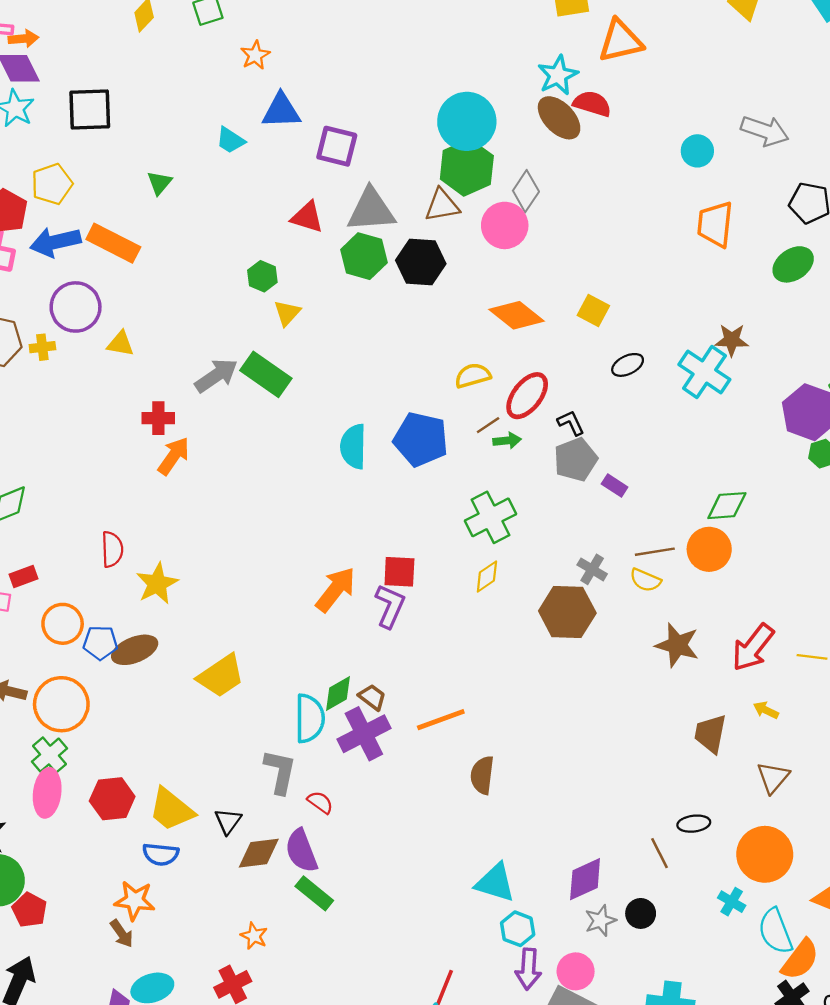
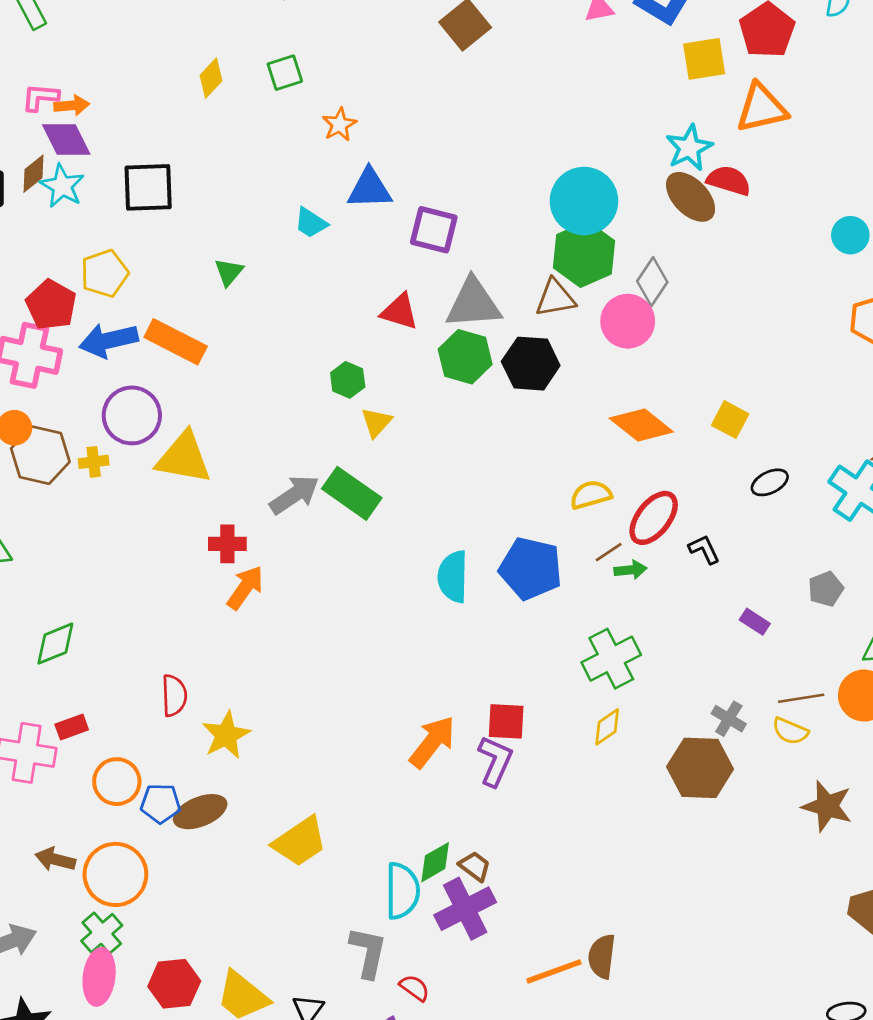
yellow triangle: (120, 344) -> (184, 458), size x1.8
gray pentagon: (576, 459) -> (826, 589), moved, size x0.7
orange line: (441, 720) -> (554, 971), moved

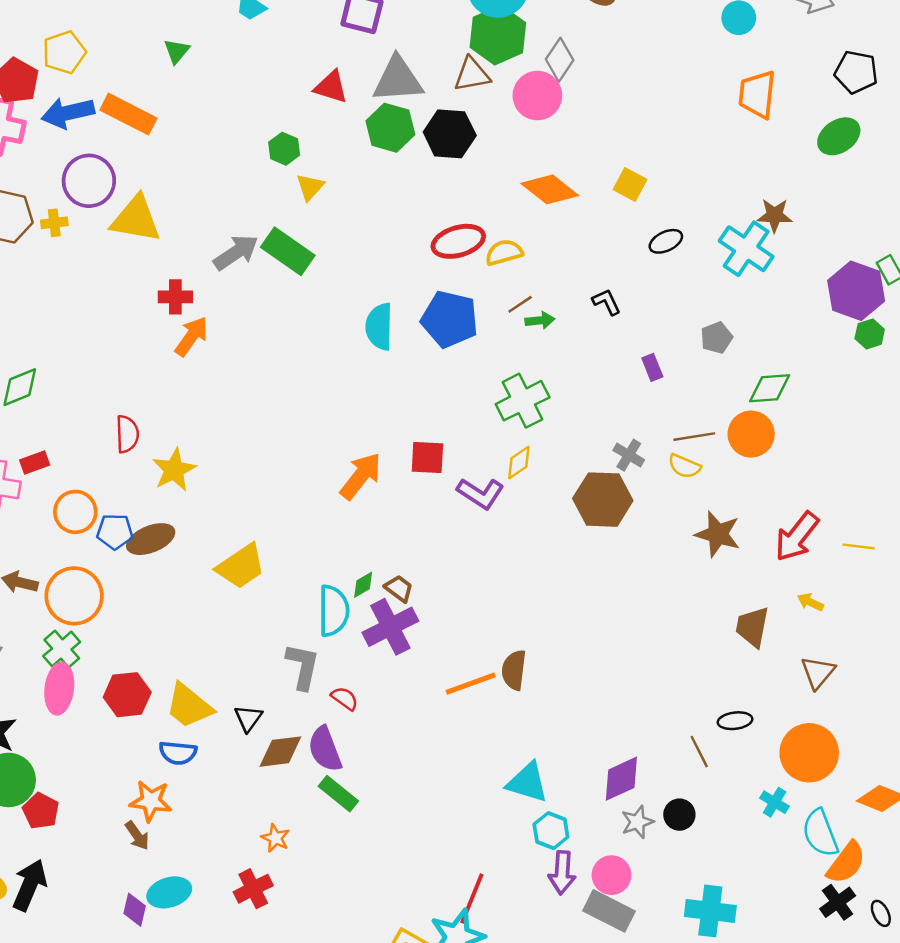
red ellipse: (654, 518) -> (458, 241), moved, turned 36
purple rectangle: (755, 622) -> (652, 367), turned 35
purple L-shape: (495, 761) -> (481, 493), moved, turned 99
green diamond: (435, 862) -> (363, 585), size x0.7

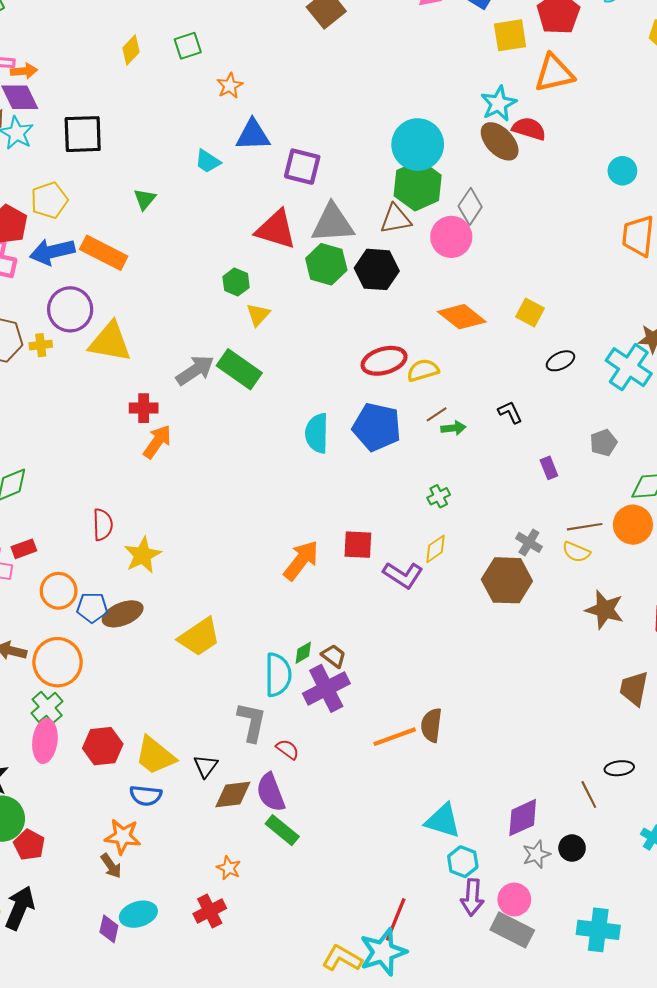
red triangle: (331, 87) -> (276, 230), size x1.4
green cross: (523, 401) -> (439, 496), size x0.5

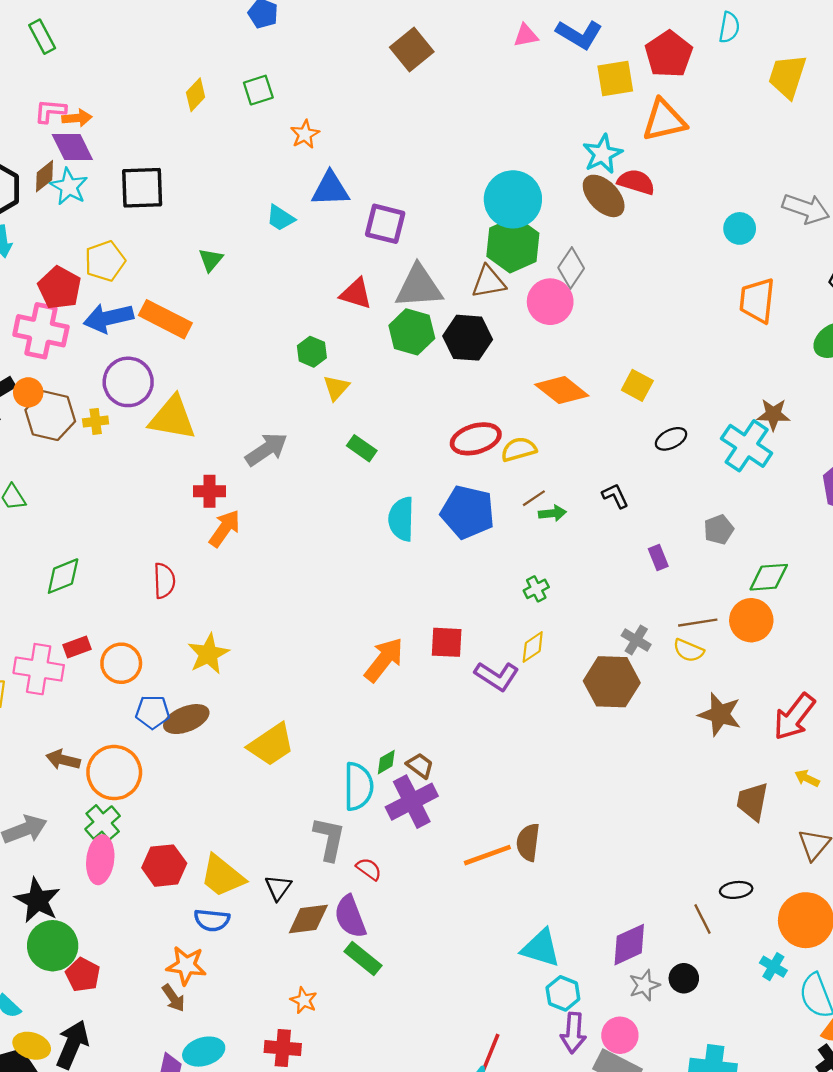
red triangle: (276, 230) -> (356, 294), size x0.7
green rectangle: (239, 369) -> (362, 448), moved, size x0.6
red semicircle: (103, 525) -> (164, 581), moved
orange circle: (59, 591) -> (121, 663), moved
red cross: (210, 911) -> (283, 1048), turned 32

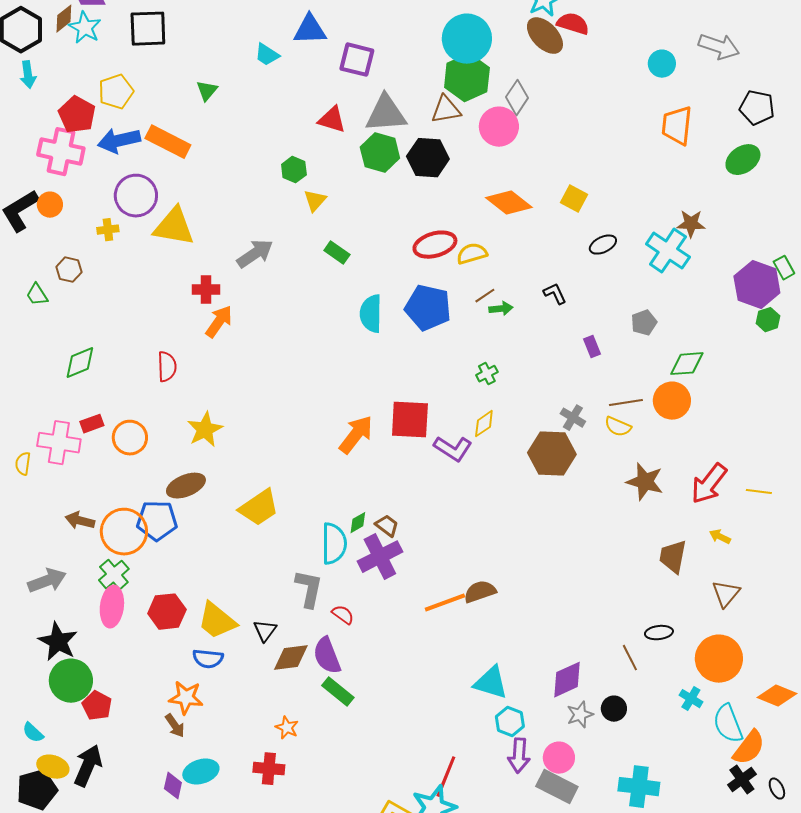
brown hexagon: (50, 416) -> (69, 270), moved, size x0.6
red square: (447, 642) -> (410, 420), size x1.4
blue pentagon: (153, 712) -> (157, 521), moved, size x1.4
brown semicircle: (528, 842) -> (480, 592), turned 64

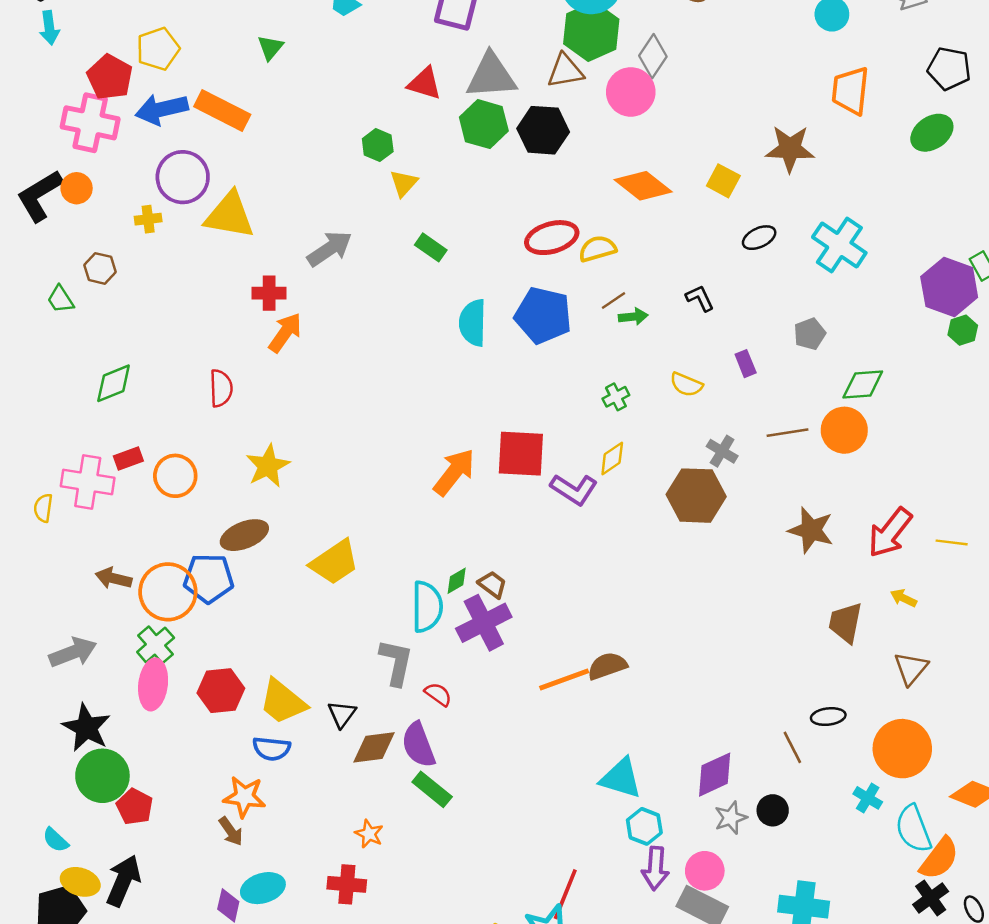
brown star: (691, 224) -> (790, 149), moved, size x1.4
yellow semicircle: (618, 427) -> (686, 384), moved

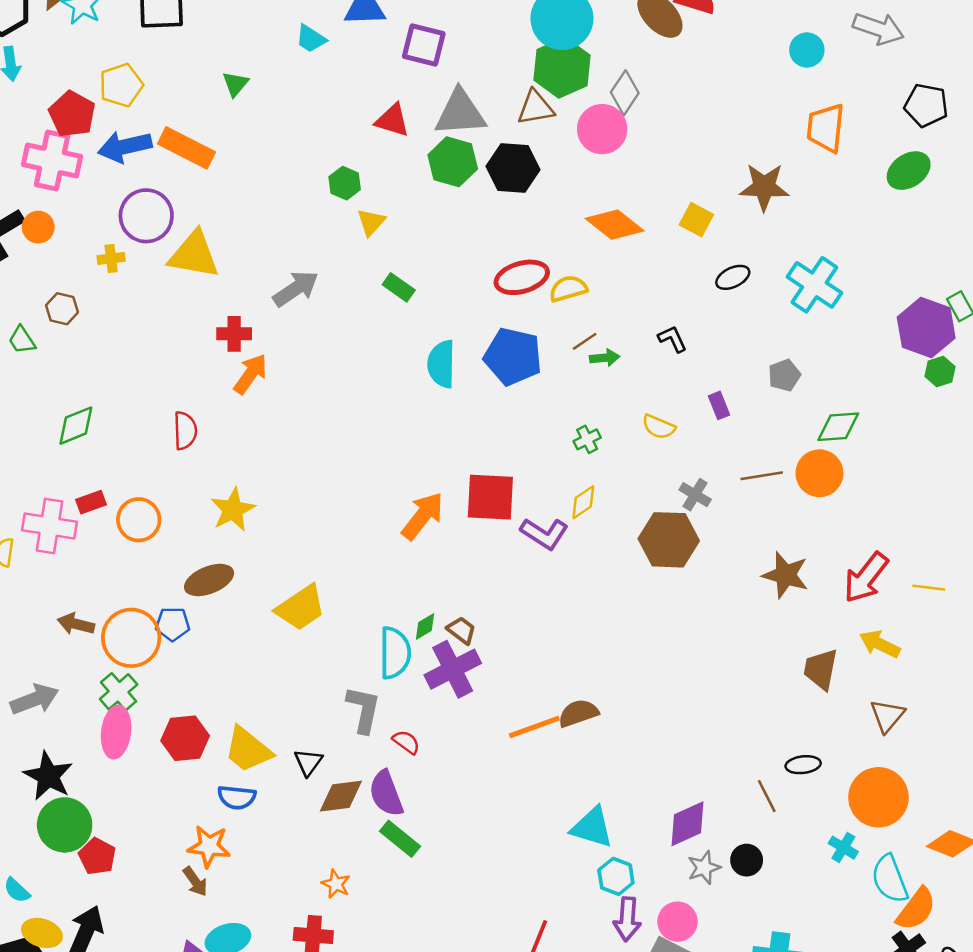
blue pentagon: (209, 578) -> (173, 624), size x0.7
yellow arrow: (904, 598) -> (880, 644), size x1.5

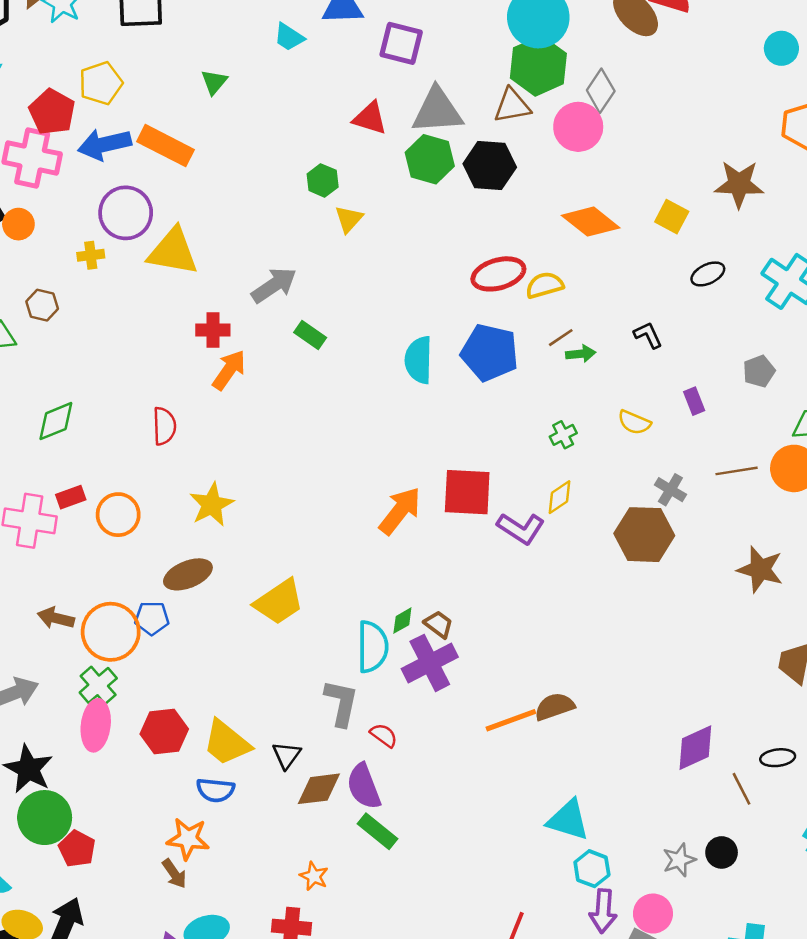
green rectangle: (399, 287) -> (310, 335), moved
purple diamond: (688, 824) -> (695, 748), moved

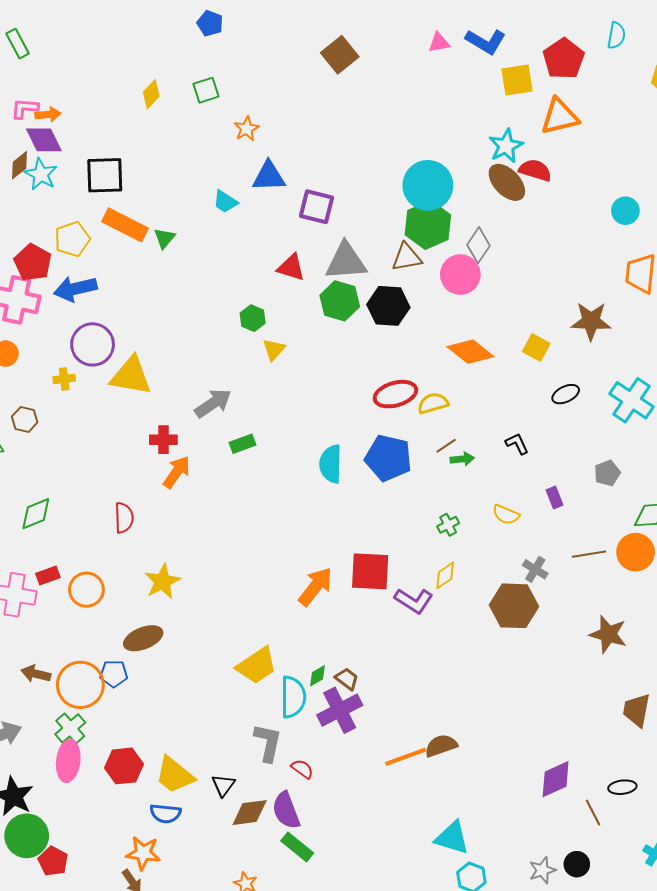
orange rectangle: (166, 146) -> (125, 225), moved
green rectangle: (310, 335) -> (242, 444), turned -55
yellow trapezoid: (279, 602) -> (257, 666), moved

